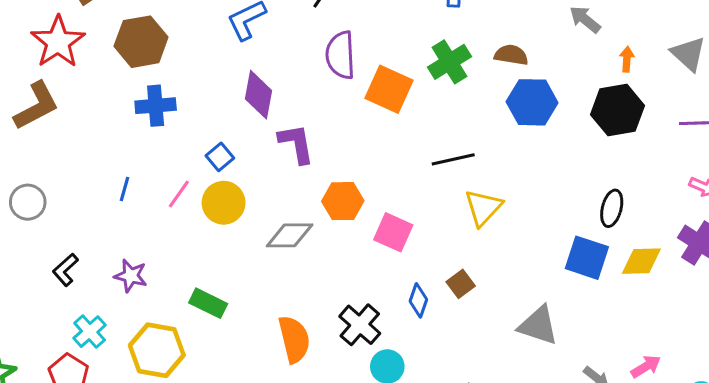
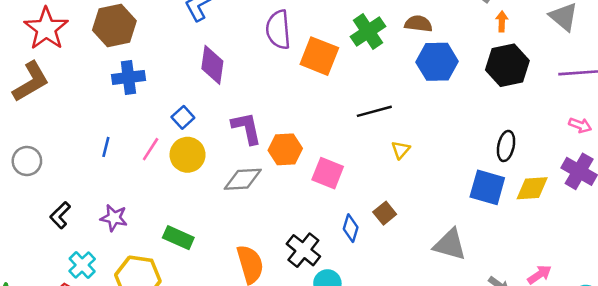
orange arrow: (627, 59) -> (502, 21), moved
purple L-shape: (296, 144) -> (247, 128), moved
yellow triangle: (483, 208) -> (401, 150), size x0.6

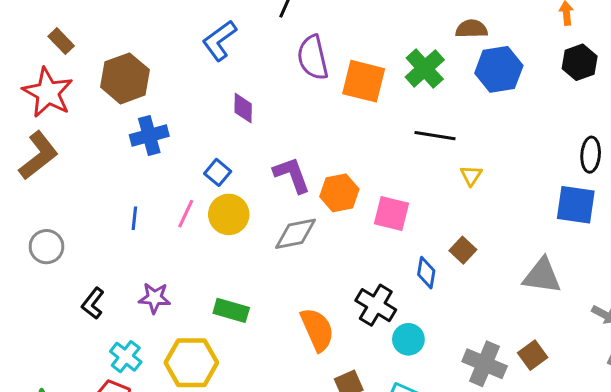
green cross: (368, 31) -> (425, 68), moved
purple diamond: (212, 65) -> (243, 108), size x0.7
black hexagon: (507, 65) -> (580, 62), size x0.7
black line: (374, 111) -> (435, 136), turned 32

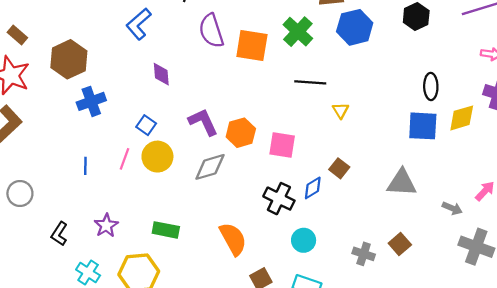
blue diamond: (426, 273) -> (313, 188), turned 55
purple star: (155, 298) -> (106, 226), turned -30
black cross: (376, 305) -> (279, 199), moved
gray cross: (485, 364) -> (364, 254), size x0.7

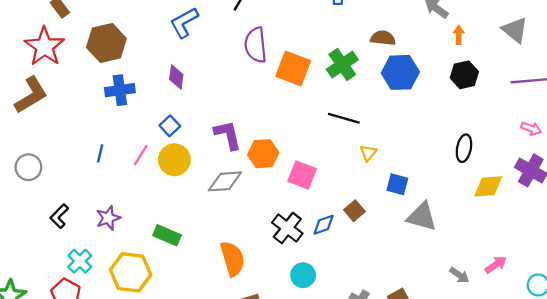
purple diamond: (161, 74) -> (176, 77), moved
blue square: (423, 126) -> (397, 184), moved, size x0.7
gray triangle: (402, 183) -> (422, 217), moved

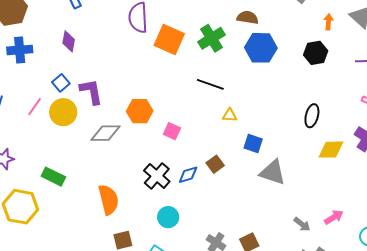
orange arrow: (459, 35) -> (328, 22), moved
purple L-shape: (228, 135) -> (91, 92), moved
yellow triangle: (368, 153) -> (230, 115), turned 49
pink square: (302, 175) -> (172, 131), size x0.7

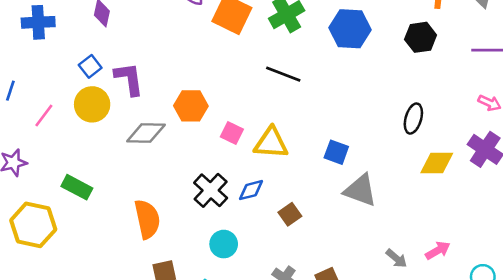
pink line: (35, 107) -> (44, 115), moved
yellow triangle: (230, 115) -> (271, 143), moved, size x1.8
brown square: (215, 164) -> (290, 214), moved

